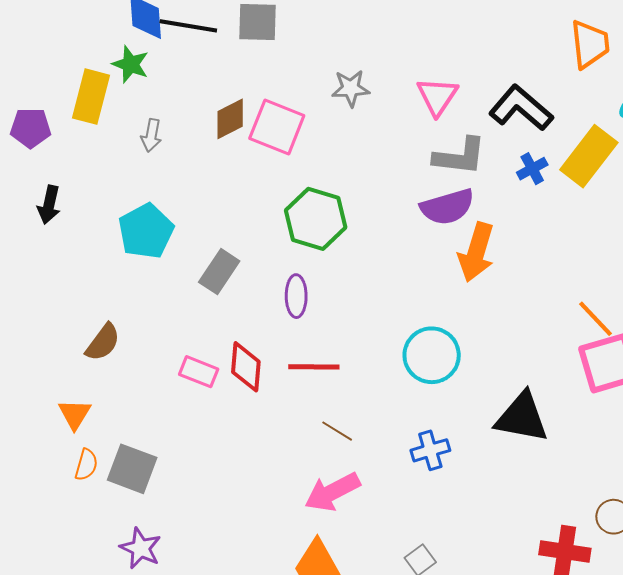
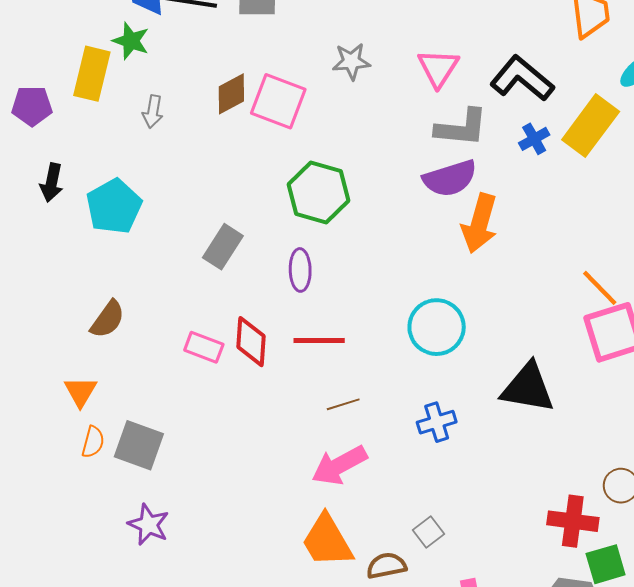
cyan pentagon: (146, 231) -> (114, 206), moved
brown line: (337, 431) -> (343, 404), turned -48

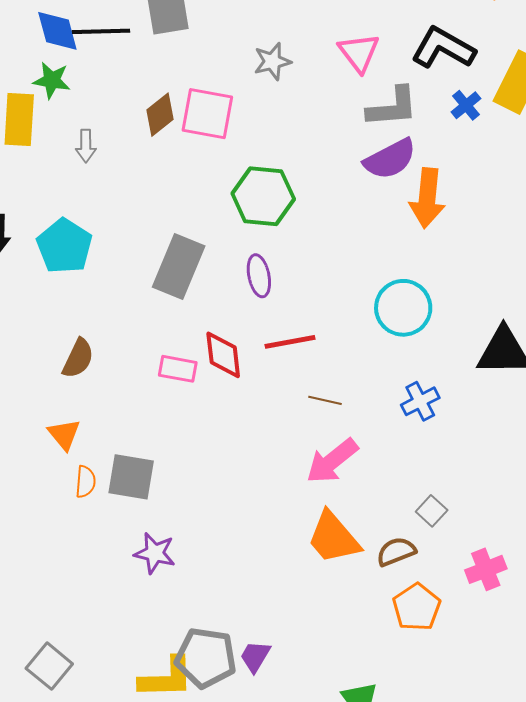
gray rectangle: (223, 247) -> (179, 267), size x1.4
brown line: (343, 404) -> (325, 400), turned 40

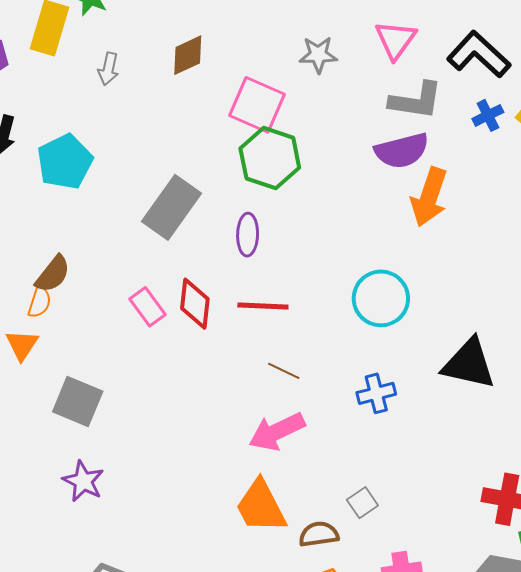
gray star: (272, 61) -> (318, 55), moved
pink square: (207, 114) -> (257, 105), moved
pink rectangle: (178, 369) -> (147, 307), turned 30
orange semicircle: (85, 482) -> (39, 302), moved

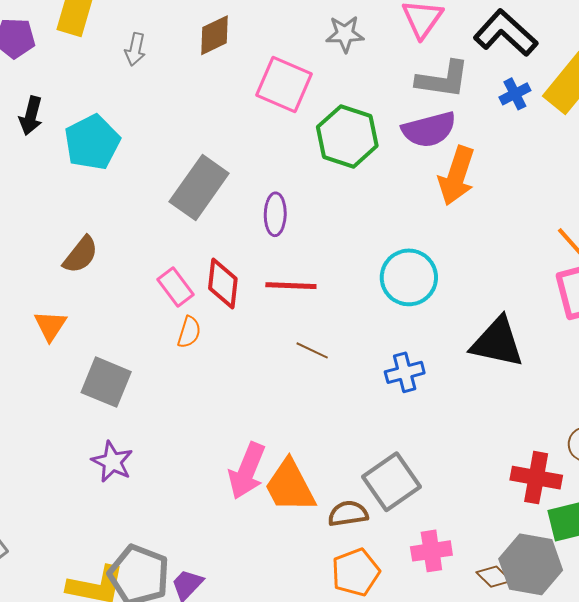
green hexagon: (270, 158) -> (347, 136), moved
orange semicircle: (39, 302) -> (189, 332), moved
pink arrow: (277, 432) -> (247, 471), moved, turned -42
gray square: (362, 503) -> (391, 482), size x1.8

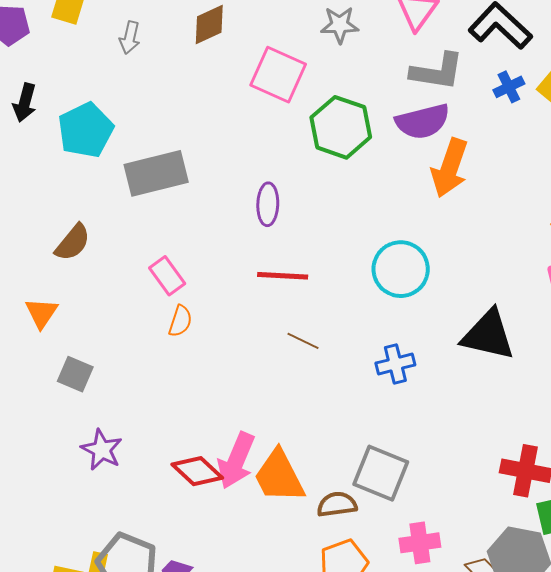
gray rectangle: (199, 187) -> (156, 173), moved, turned 40
red diamond: (223, 284) -> (197, 471), moved, turned -54
gray square: (106, 382) -> (75, 374), moved, size x0.7
gray square: (391, 482) -> (381, 473), turned -34

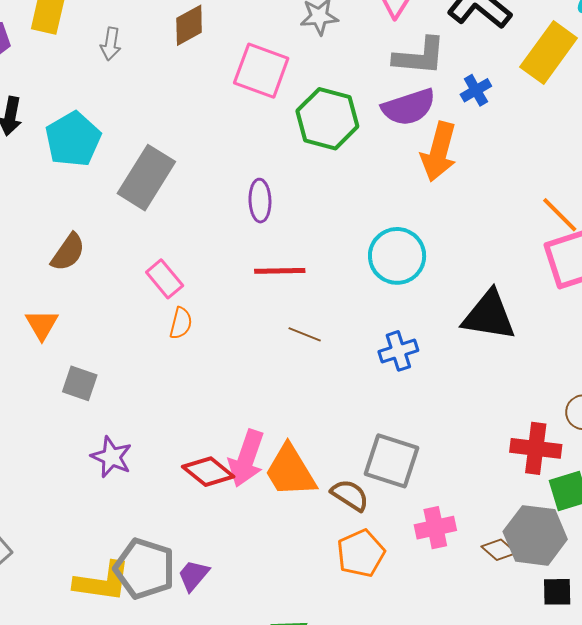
blue cross: (509, 87) -> (476, 90), moved
gray rectangle: (156, 173) -> (146, 178), turned -40
brown semicircle: (337, 504) -> (350, 495), turned 45

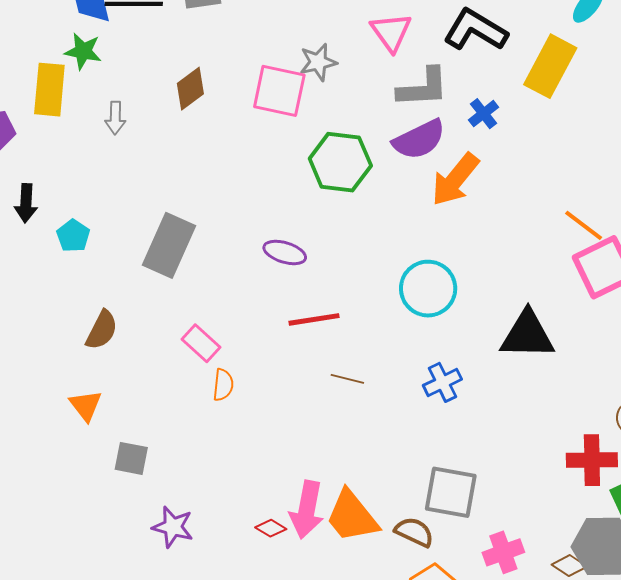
pink square: (261, 71) -> (279, 91), moved
cyan pentagon: (73, 139) -> (73, 236), moved, size x0.6
orange arrow: (439, 152) -> (455, 179), turned 32
purple ellipse: (260, 201) -> (285, 252), turned -63
red diamond: (208, 472) -> (271, 528), size x0.6

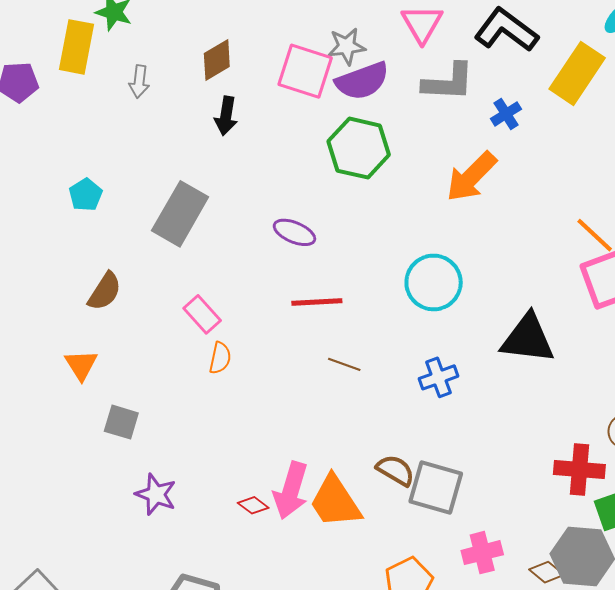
purple semicircle: (419, 140) -> (362, 81), moved
black arrow: (26, 203) -> (226, 116), moved
brown semicircle: (414, 532) -> (395, 470), moved

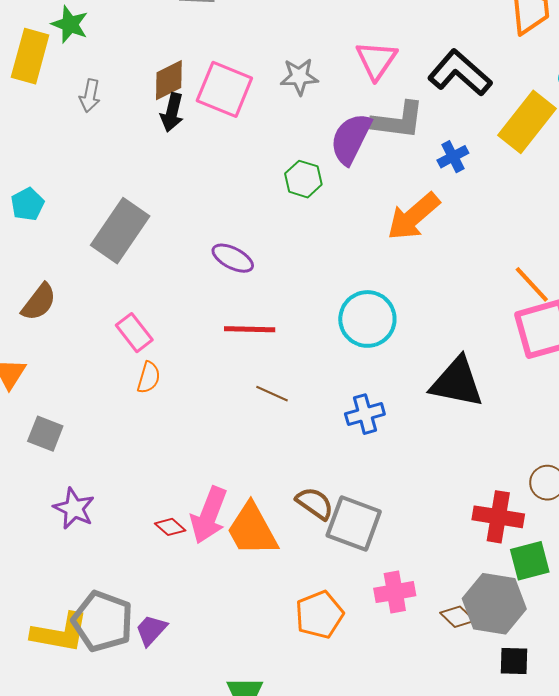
pink square: (305, 71) -> (224, 89), moved
purple semicircle: (362, 81) -> (351, 139), moved, turned 132
black arrow: (226, 116) -> (172, 112), moved
green hexagon: (359, 148) -> (303, 179), size x0.6

